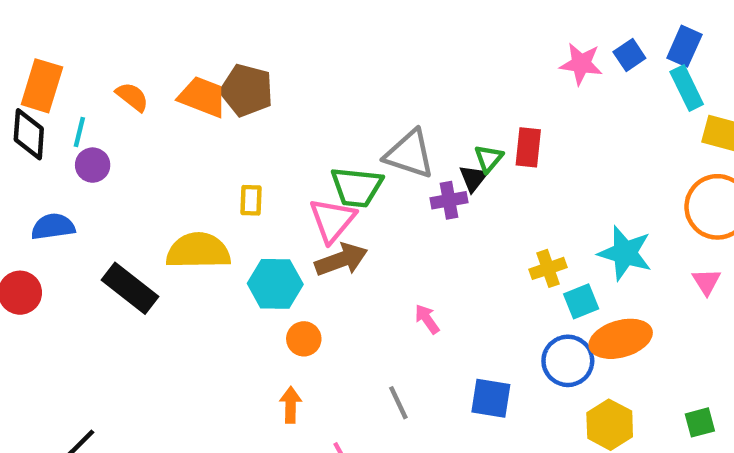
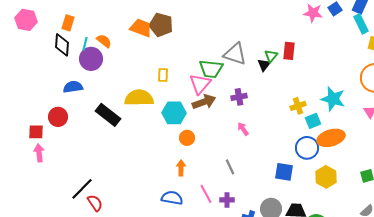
orange rectangle: (42, 86) -> (68, 23), size x0.7
orange semicircle: (132, 97) -> (104, 41), moved
purple circle: (93, 165) -> (91, 59), size x1.5
purple cross: (449, 200) -> (239, 97), moved
blue square: (491, 398) -> (284, 172), moved

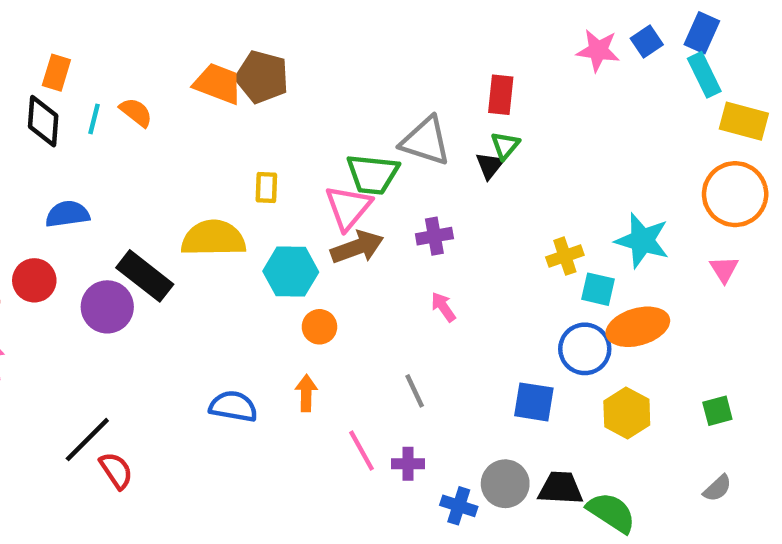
red rectangle: (289, 51) -> (501, 95), moved
purple circle: (91, 59) -> (107, 307), moved
cyan square: (313, 121) -> (598, 289), turned 35
blue semicircle: (172, 198) -> (233, 406), moved

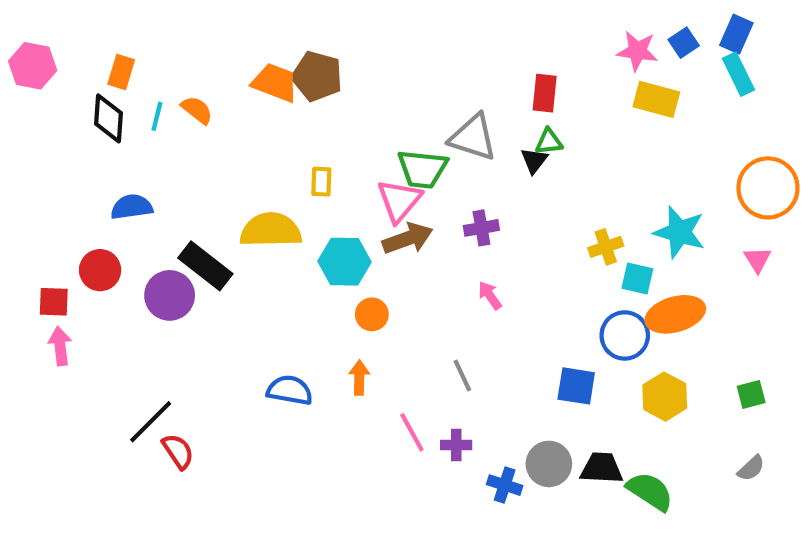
yellow rectangle: (744, 121) -> (656, 99), moved
green triangle: (505, 146) -> (549, 142), turned 44

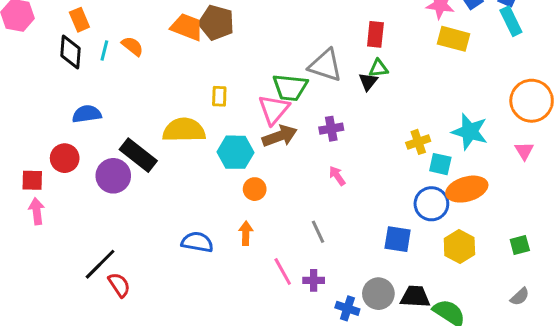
orange rectangle: (121, 72) -> (79, 20), turned -40

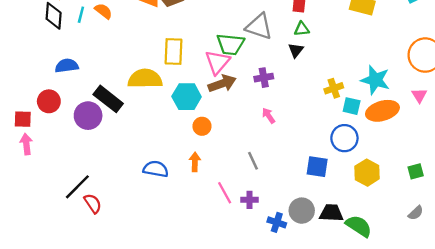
black triangle: (368, 82) -> (296, 50), moved
yellow rectangle: (219, 96) -> (174, 51), size x1.6
orange ellipse: (467, 189) -> (382, 111), moved

